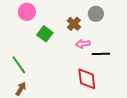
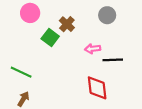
brown cross: (74, 24) -> (67, 24), moved
green line: (19, 65) -> (21, 72), turned -30

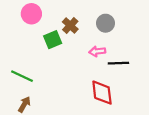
gray circle: (107, 15) -> (106, 23), moved
green square: (50, 38) -> (53, 40), turned 30

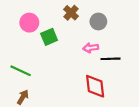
pink circle: (31, 14) -> (29, 23), moved
brown cross: (70, 26) -> (71, 13), moved

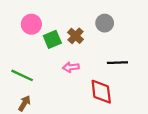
brown cross: (71, 13) -> (76, 36), moved
pink arrow: (91, 48) -> (71, 67), moved

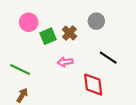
black line: (117, 63) -> (108, 58), turned 36

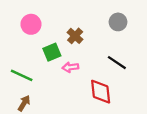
gray circle: (96, 21) -> (118, 22), moved
green square: (48, 36) -> (52, 52), moved

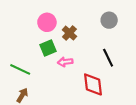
pink circle: (31, 24) -> (47, 22), moved
black line: (117, 63) -> (108, 58), turned 30

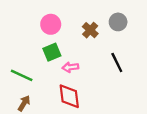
brown cross: (69, 33) -> (90, 30), moved
red diamond: (93, 84) -> (69, 96), moved

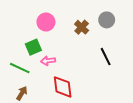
green square: (52, 52) -> (33, 47), moved
pink arrow: (70, 67) -> (48, 61), moved

